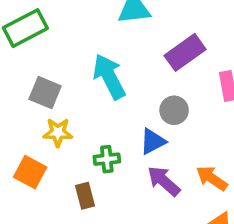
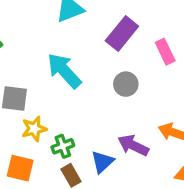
blue triangle: (153, 141) -> (102, 162), moved
green cross: (107, 159) -> (63, 146), moved

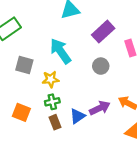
yellow star: (34, 129) -> (51, 79), moved
purple arrow: (133, 145) -> (100, 108), turned 120

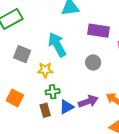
purple rectangle: (103, 32) -> (99, 31), turned 45
green cross: (52, 102) -> (53, 92), moved

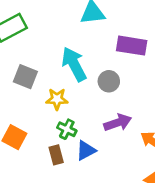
gray circle: (93, 62) -> (109, 81), moved
green cross: (53, 92) -> (67, 129), turned 32
purple arrow: (88, 101) -> (118, 123), moved

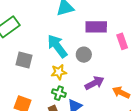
yellow star: (57, 99) -> (59, 72), moved

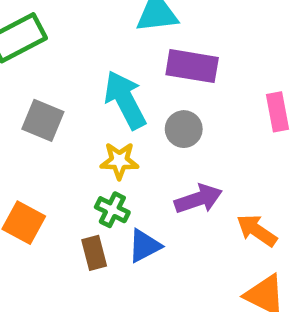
purple rectangle: (96, 27) -> (192, 66), moved

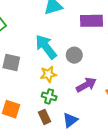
purple rectangle: (192, 66) -> (92, 21), moved
blue triangle: (144, 246) -> (70, 120), moved

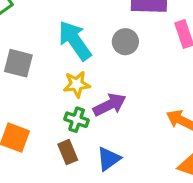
gray circle: (74, 55) -> (125, 42), moved
purple arrow: (86, 85) -> (110, 105), moved

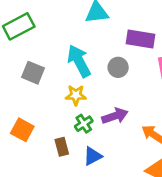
purple arrow: (110, 105) -> (115, 116), moved
green cross: (77, 120) -> (84, 124), moved, turned 30

